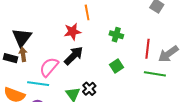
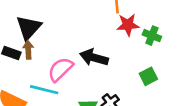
red star: (72, 32) -> (128, 25), moved
black arrow: (74, 56) -> (94, 58), turned -125

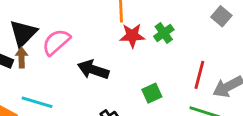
green cross: (152, 36) -> (164, 33), moved, turned 30
pink semicircle: (60, 69) -> (56, 42), moved

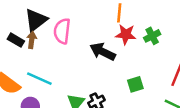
pink semicircle: (56, 42) -> (62, 31), turned -50
black arrow: (93, 70) -> (103, 52), moved

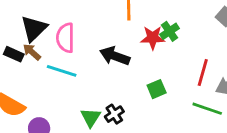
red star: (126, 34) -> (153, 38), moved
brown arrow: (32, 40) -> (32, 52), turned -49
cyan line: (39, 79) -> (62, 71), moved

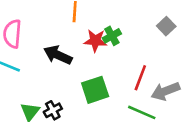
green square: (157, 89) -> (95, 90), size x1.5

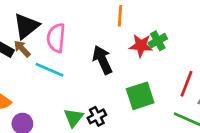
black arrow: (58, 55) -> (102, 60), turned 40

